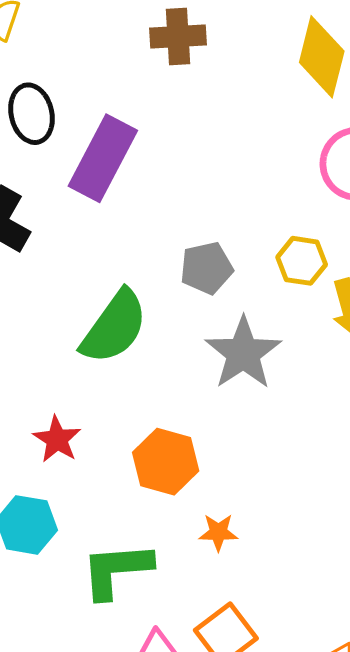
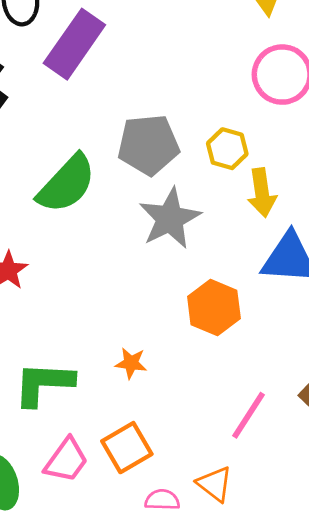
gray pentagon: (206, 268) -> (148, 145), size x1.4
orange hexagon: (166, 462) -> (214, 308), moved

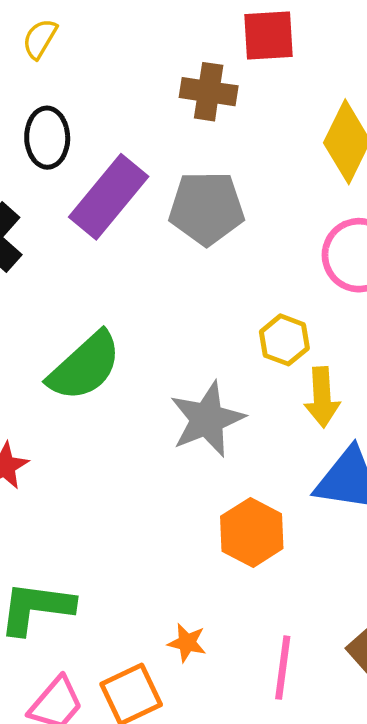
gray pentagon: (148, 145) -> (206, 208), moved
orange star: (131, 363) -> (187, 643), moved
pink line: (248, 415) -> (283, 668), turned -30

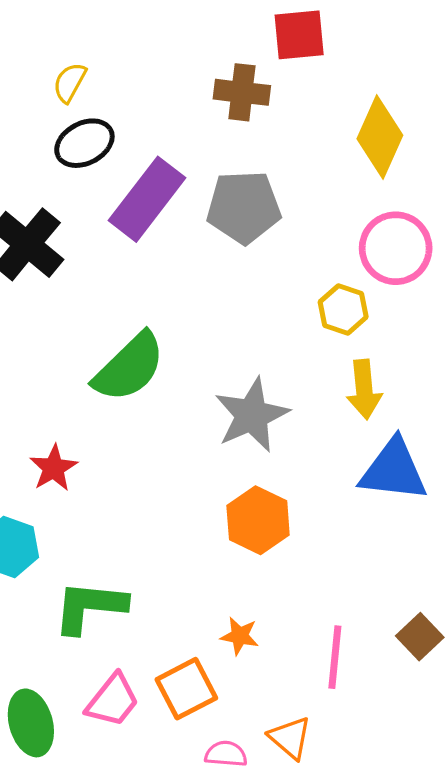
yellow semicircle: (40, 39) -> (70, 83), moved
black ellipse: (47, 138) -> (84, 143), turned 66
yellow hexagon: (284, 340) -> (343, 309), moved
orange hexagon: (252, 532) -> (258, 520), moved

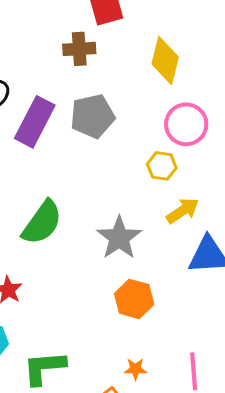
yellow arrow: (364, 389) -> (183, 211), turned -108

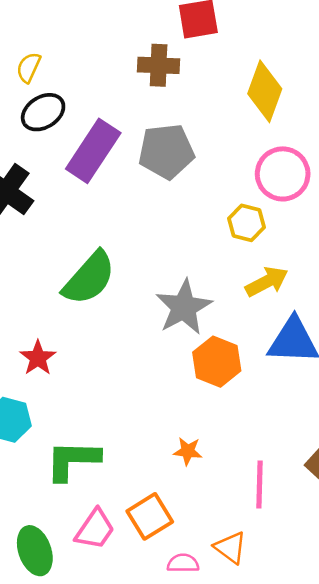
orange hexagon: (134, 299) -> (217, 362), moved
orange star: (135, 369) -> (188, 451), moved

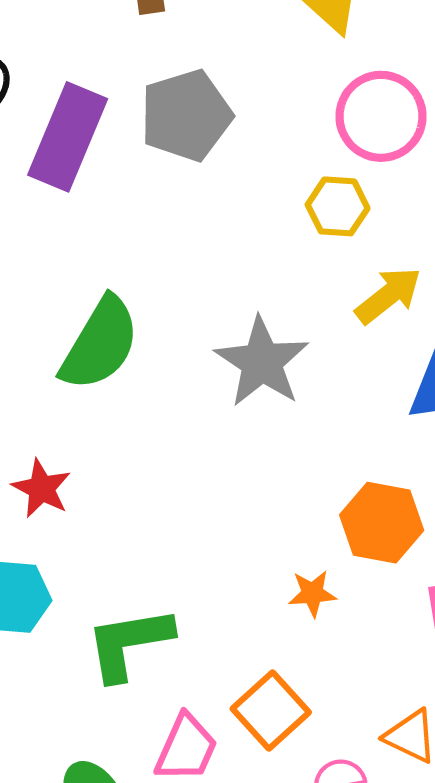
orange hexagon: (217, 362) -> (382, 523), moved

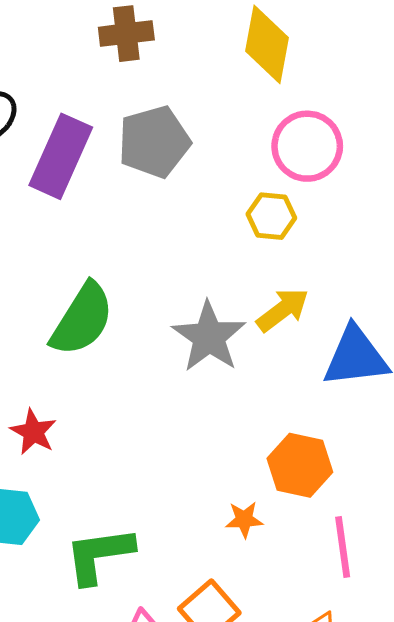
yellow arrow: (388, 295) -> (283, 310), moved

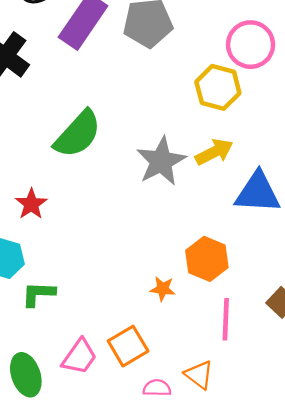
yellow hexagon: (271, 216) -> (218, 87), size x1.4
green L-shape: (99, 555) -> (38, 294), moved, size x0.7

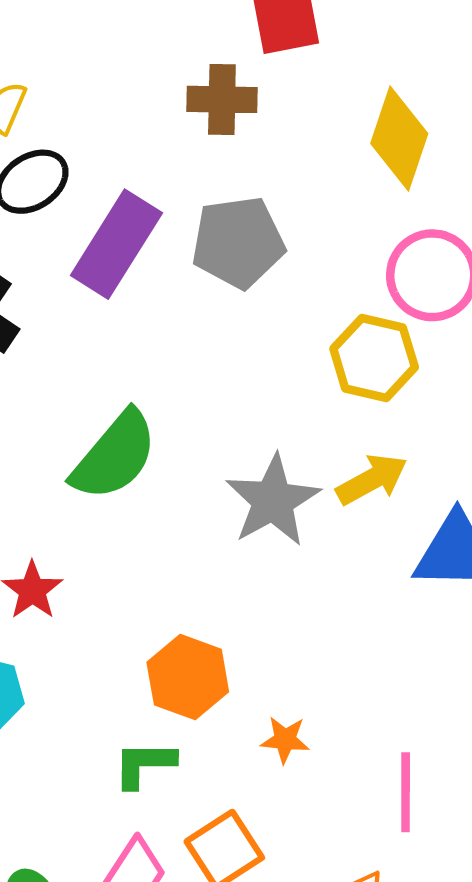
orange hexagon: (207, 259) -> (188, 677), moved
green L-shape: (38, 294) -> (144, 764), moved

